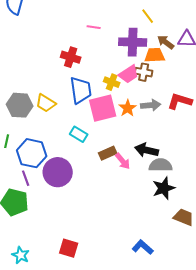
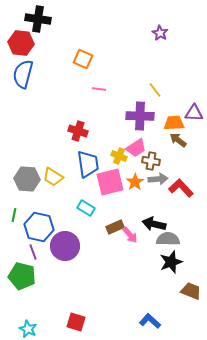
pink line: (94, 27) -> (99, 89), moved
brown arrow: (166, 42) -> (178, 140), moved
orange trapezoid: (155, 55) -> (174, 123), moved
brown cross: (144, 72) -> (151, 161), moved
red L-shape: (180, 101) -> (181, 188), moved, turned 30

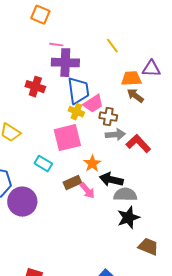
purple cross: (140, 116) -> (65, 63), moved
blue trapezoid: (88, 164) -> (78, 91), moved
orange star: (135, 182) -> (92, 164), moved

